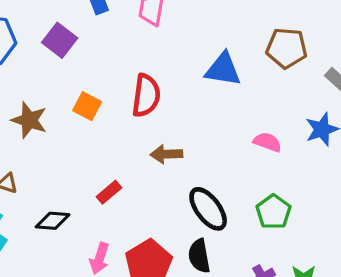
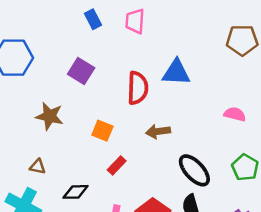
purple square: (60, 40) -> (81, 71), moved
blue triangle: (223, 69) -> (176, 73), moved
orange square: (87, 106) -> (102, 131), moved

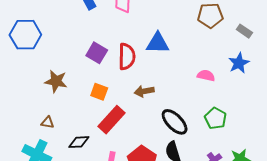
purple square: (81, 71) -> (97, 53), moved
red rectangle: (117, 165) -> (112, 120), size x1.8

